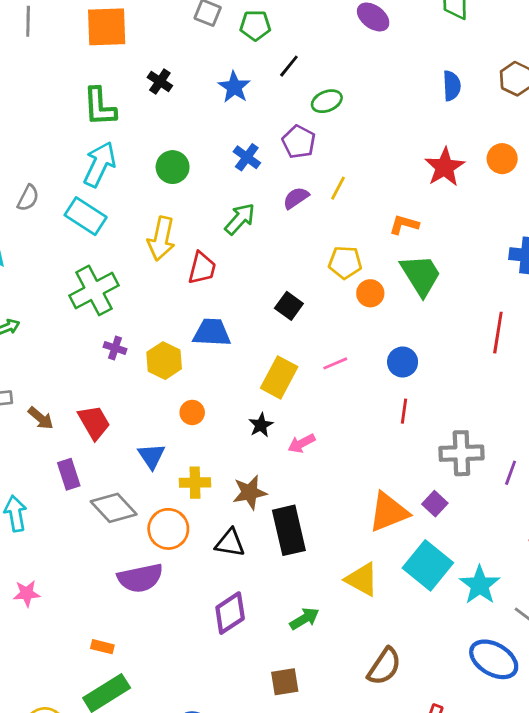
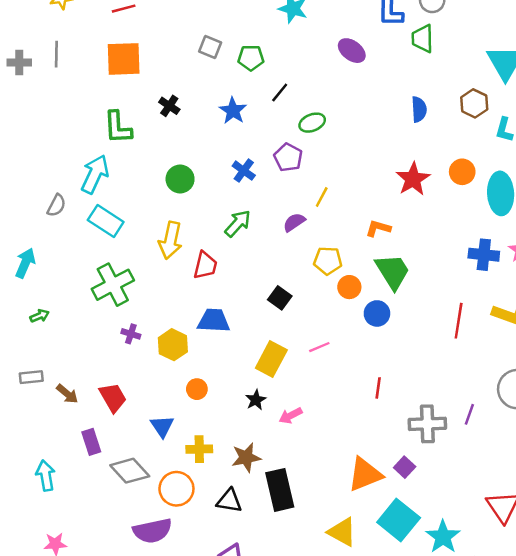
cyan arrow: (100, 164) -> (95, 174), moved
purple semicircle: (296, 198) -> (294, 222), moved
blue circle: (403, 362) -> (377, 313), moved
purple line: (511, 473) -> (469, 414), moved

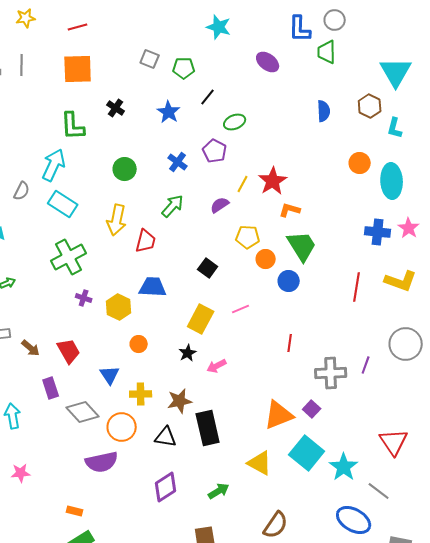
red star: (413, 179) -> (273, 181), moved

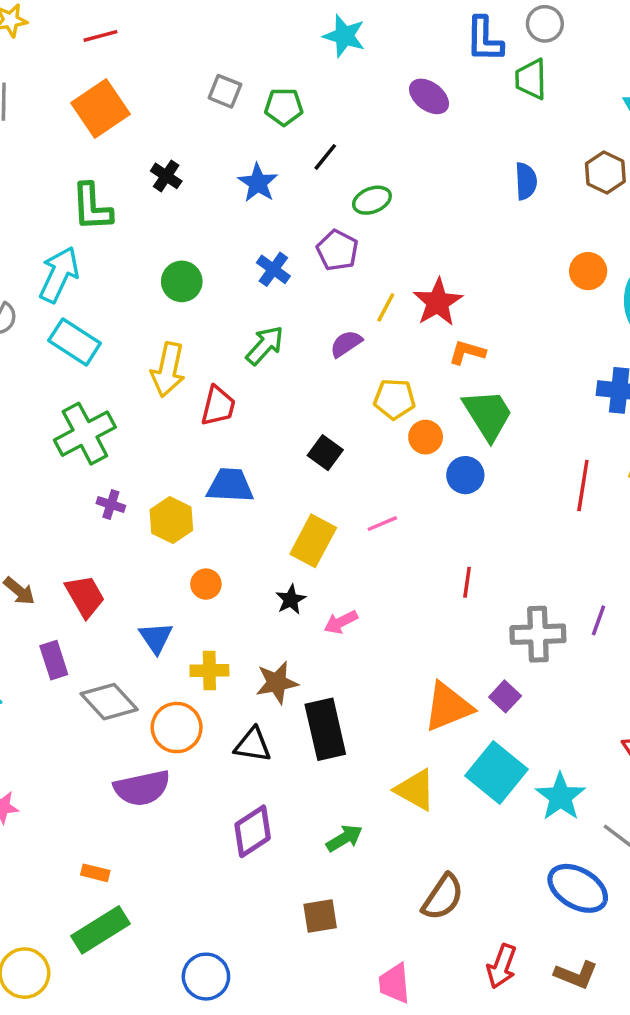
orange square: (78, 69) -> (100, 109), turned -32

